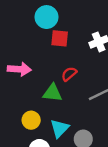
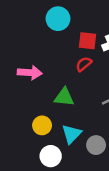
red square: (60, 38) -> (87, 41), moved
red semicircle: (69, 74) -> (84, 64), moved

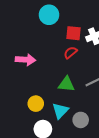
green triangle: (64, 97) -> (66, 84), moved

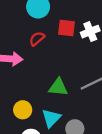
red semicircle: (70, 53) -> (37, 39), moved

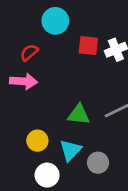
red semicircle: (37, 39) -> (29, 52), moved

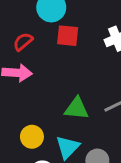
red square: (88, 46) -> (68, 36), moved

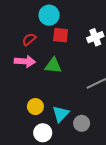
green triangle: (77, 109) -> (53, 66), moved

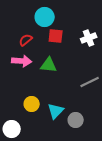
white circle: (43, 133) -> (12, 129), moved

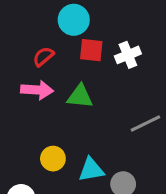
white cross: (89, 38) -> (128, 55), moved
cyan triangle: (56, 111) -> (91, 170), turned 36

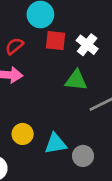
white cross: (128, 55) -> (87, 45), turned -30
green triangle: (80, 96) -> (76, 80), moved

